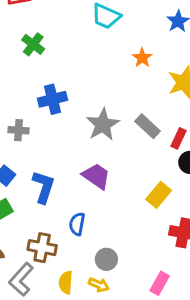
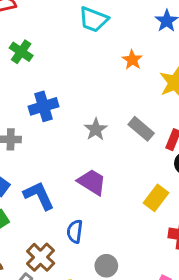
gray star: (103, 124) -> (96, 129), size x0.7
blue L-shape: (43, 187) -> (39, 196), turned -40
brown cross: (42, 248) -> (41, 257), turned 36

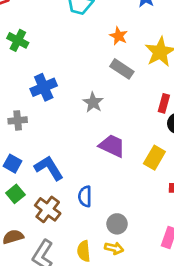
gray rectangle: (141, 129) -> (122, 69), moved
purple trapezoid: (92, 182) -> (112, 146), moved
brown cross: (41, 257) -> (48, 209), moved

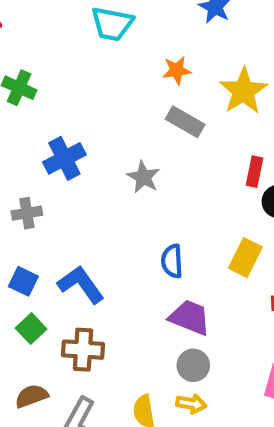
orange star: (119, 36) -> (177, 70), turned -30
purple trapezoid: (112, 146) -> (190, 317), moved
blue semicircle: (85, 196) -> (172, 261), moved
brown cross: (48, 209) -> (83, 350), turned -30

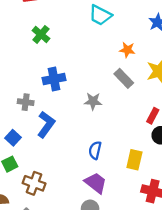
gray star: (143, 177) -> (93, 101), turned 30
yellow rectangle: (245, 258) -> (134, 160), turned -30
blue L-shape: (81, 285) -> (46, 124), moved, turned 55

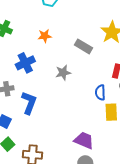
orange star: (127, 50) -> (45, 36), moved
blue semicircle: (95, 150) -> (100, 92), moved

